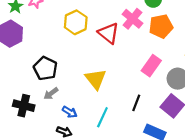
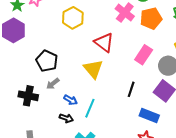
red triangle: (109, 33) -> (104, 42), moved
cyan line: (102, 117) -> (90, 108), moved

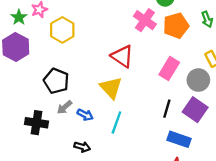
yellow hexagon: (73, 18) -> (62, 30), moved
black line: (131, 89) -> (167, 109), moved
blue arrow: (71, 100) -> (85, 115), moved
cyan line: (90, 108) -> (116, 123), moved

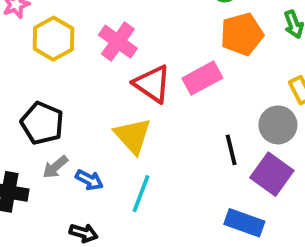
pink cross: (145, 20) -> (118, 42), moved
pink rectangle: (169, 69) -> (202, 78), moved, turned 30
black line: (167, 109) -> (231, 150), moved, turned -30

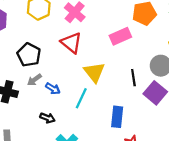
red triangle: (152, 84) -> (71, 43), moved
yellow triangle: (133, 136) -> (94, 72), moved
blue rectangle: (244, 223) -> (117, 117), moved, turned 72

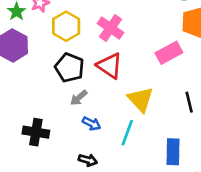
black pentagon: (29, 55) -> (69, 68), moved
gray arrow: (34, 80) -> (79, 98), moved

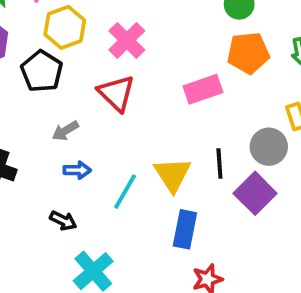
black pentagon: (69, 68) -> (42, 71), moved
yellow triangle: (141, 99) -> (173, 175), moved
blue arrow: (92, 124) -> (77, 170), turned -36

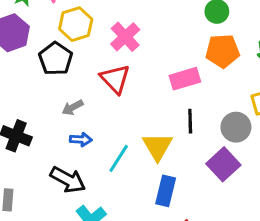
black line: (219, 163) -> (190, 121), moved
black arrow: (63, 221) -> (68, 180), size x1.6

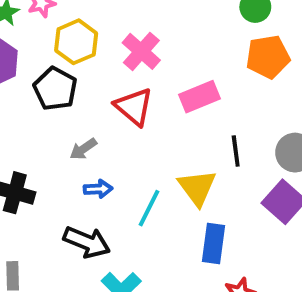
pink rectangle: (185, 79) -> (199, 97), moved

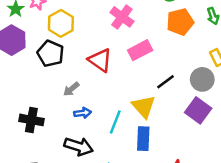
pink cross: (141, 51) -> (122, 17), moved
black line: (236, 151) -> (165, 82), turned 66
blue rectangle: (213, 243) -> (143, 139), moved

